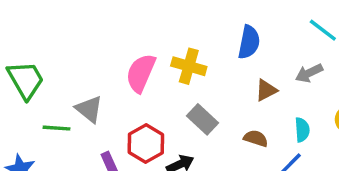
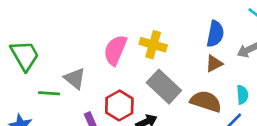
blue semicircle: (249, 42) -> (215, 34), moved
gray rectangle: (203, 119) -> (164, 87), size x1.4
brown semicircle: (256, 138) -> (206, 101), size x1.6

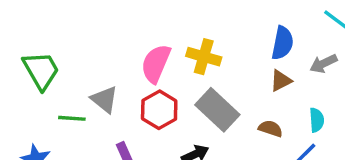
brown semicircle: (206, 101) -> (270, 129), size x0.6
red hexagon: (119, 105) -> (159, 110), moved

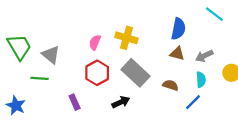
pink semicircle: (156, 63) -> (95, 42), size x0.6
gray arrow: (324, 63) -> (204, 56), moved
brown triangle: (281, 81) -> (177, 54), turned 42
gray triangle: (104, 99) -> (51, 55), moved

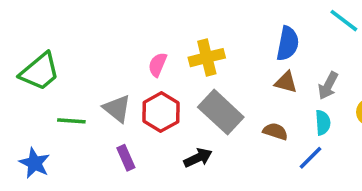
yellow cross: (126, 38) -> (207, 58), turned -30
green trapezoid: (19, 47) -> (40, 72), turned 80
gray triangle: (51, 55) -> (117, 109), moved
gray arrow: (204, 56) -> (328, 86), turned -36

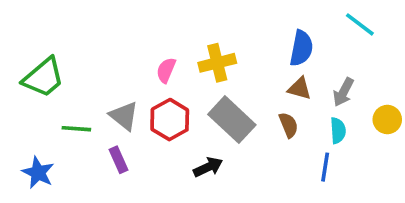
brown semicircle: (275, 131) -> (289, 125), moved, turned 50
purple rectangle: (126, 158) -> (118, 160), moved
blue line: (311, 158) -> (325, 167), turned -36

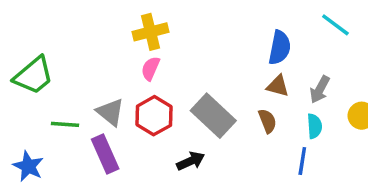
yellow cross: (217, 63) -> (150, 32), moved
purple rectangle: (118, 160) -> (105, 154), size x1.5

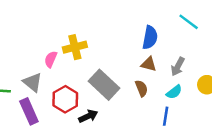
yellow cross: (150, 32) -> (75, 47), moved
pink semicircle: (150, 69) -> (51, 59), moved
red hexagon: (154, 116) -> (65, 99), moved
cyan semicircle: (315, 126) -> (174, 92), turned 56

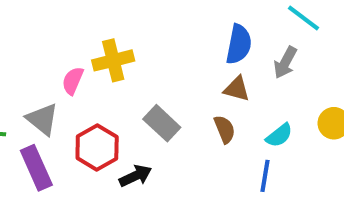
gray arrow: (178, 67) -> (285, 62), moved
gray rectangle: (104, 85) -> (162, 123), size x0.7

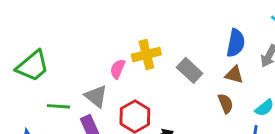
gray rectangle: (162, 123) -> (190, 70), moved

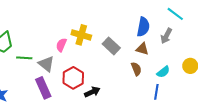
yellow cross: (146, 55) -> (81, 35), turned 30
green line: (59, 106) -> (24, 58), moved

